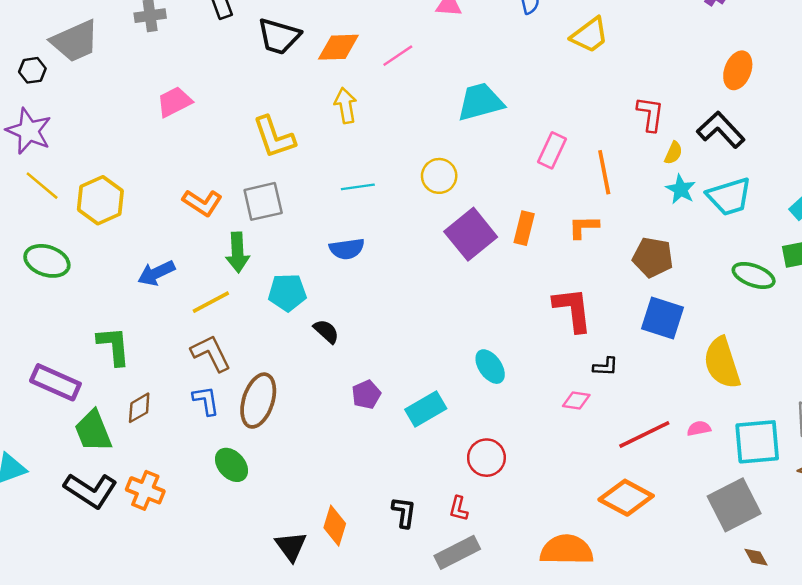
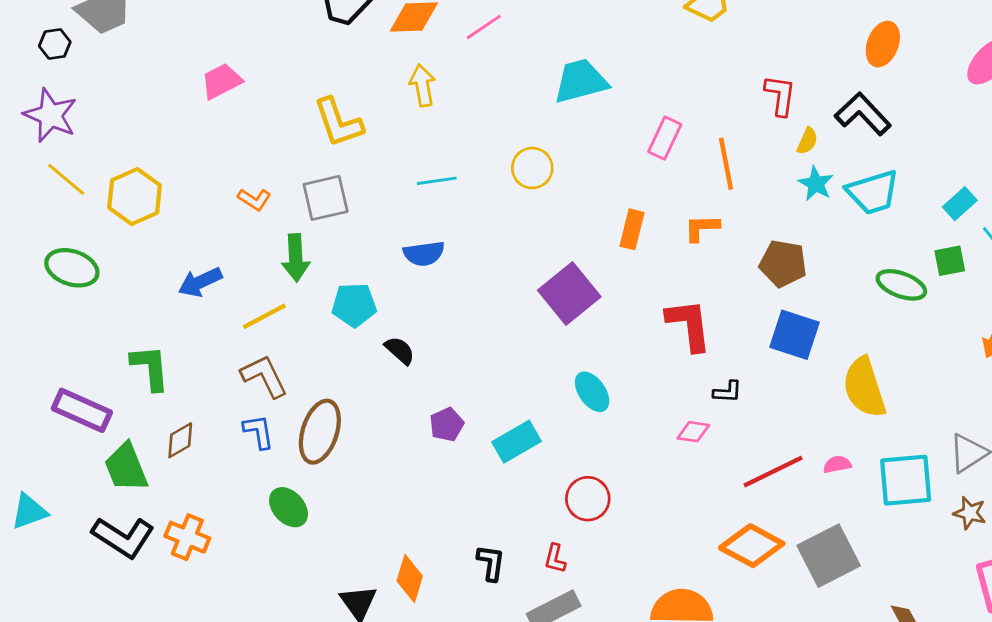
orange L-shape: (202, 203) -> (254, 199), size x0.7
purple square: (471, 234) -> (569, 293), moved
gray square: (734, 505) -> (829, 556), moved

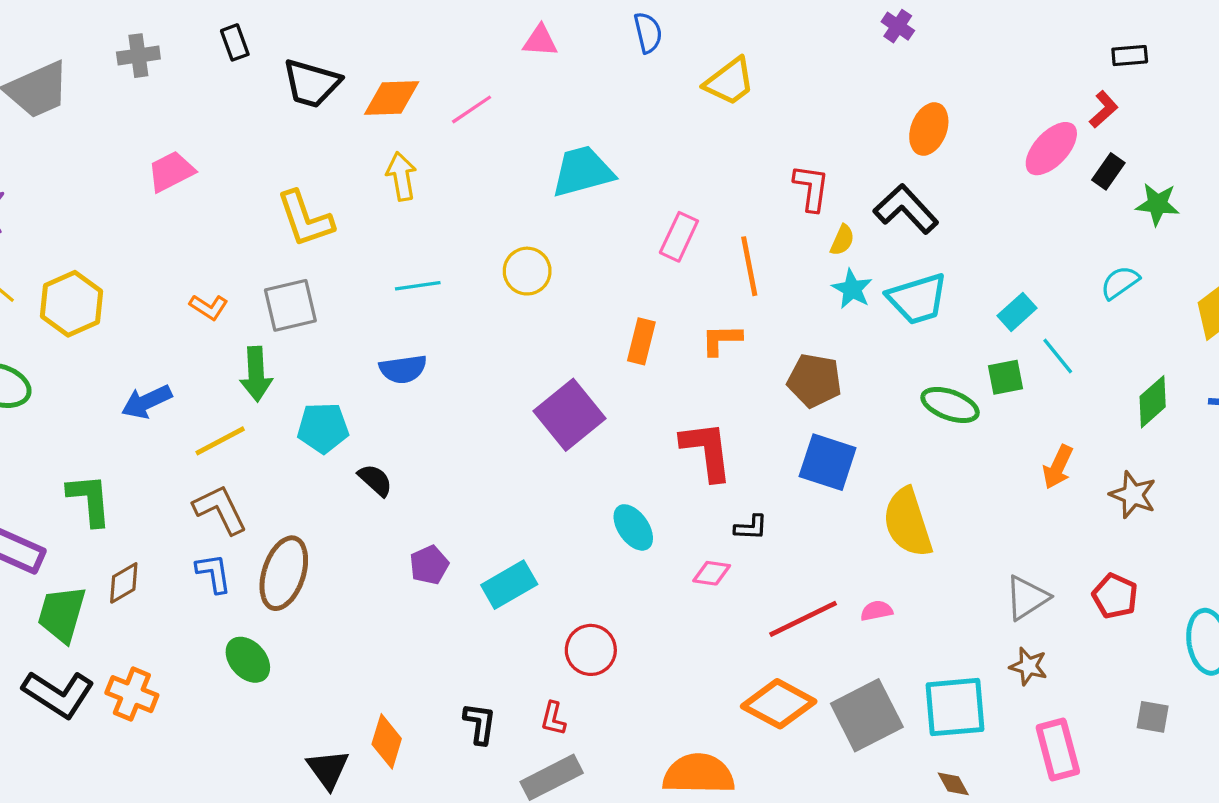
cyan ellipse: (592, 392) -> (633, 527), moved
green trapezoid: (126, 467) -> (62, 614), turned 38
cyan square: (906, 480) -> (955, 707), moved

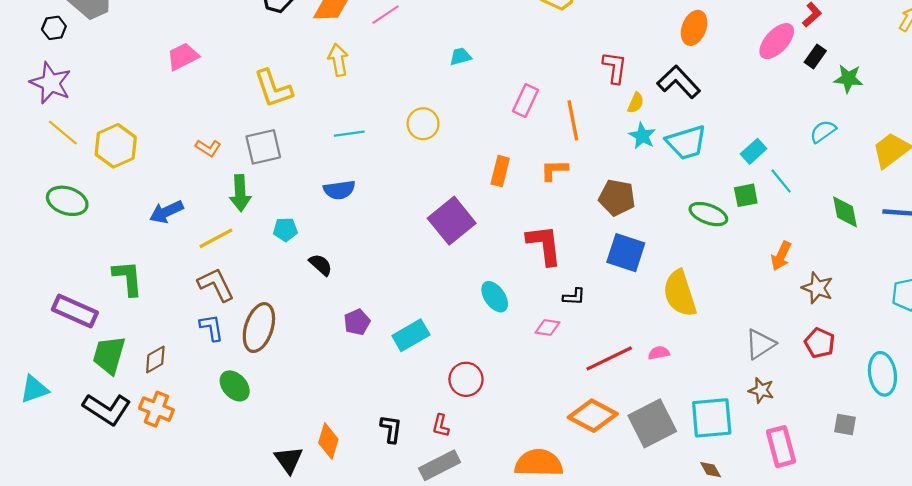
cyan trapezoid: (583, 171) -> (461, 57), size x0.5
green diamond: (1153, 402) -> (845, 212), turned -60
cyan pentagon: (323, 428) -> (285, 229), size x0.7
brown star: (1133, 495) -> (817, 288), moved
brown diamond: (124, 583) -> (155, 359), moved

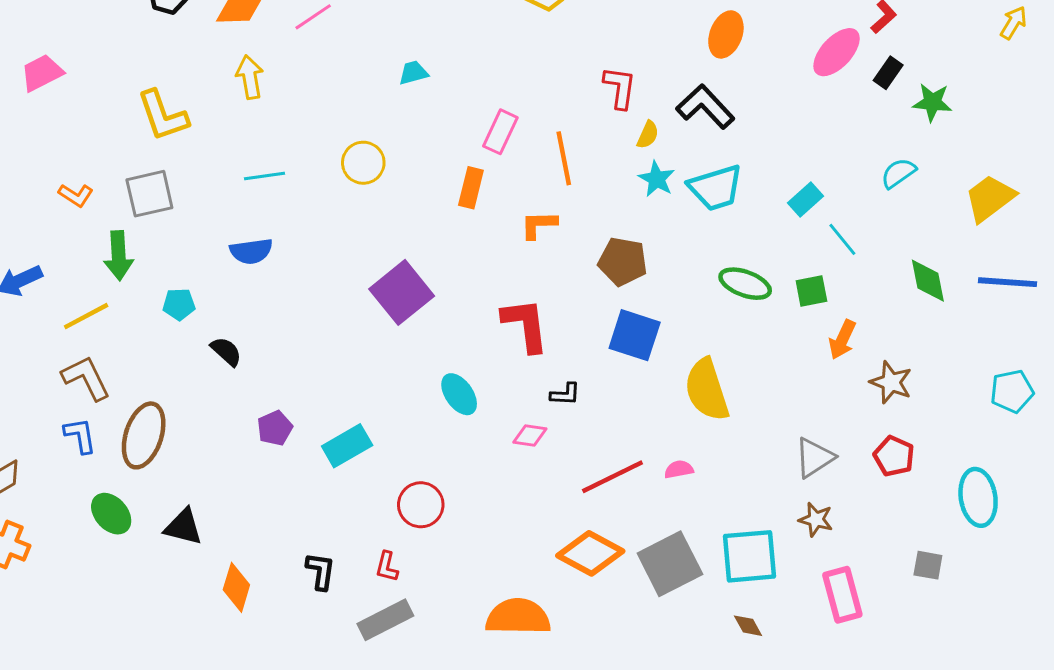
orange rectangle: (500, 171) -> (471, 188), moved
green square: (746, 195) -> (811, 291), moved
black triangle: (289, 460) -> (183, 527), moved, turned -40

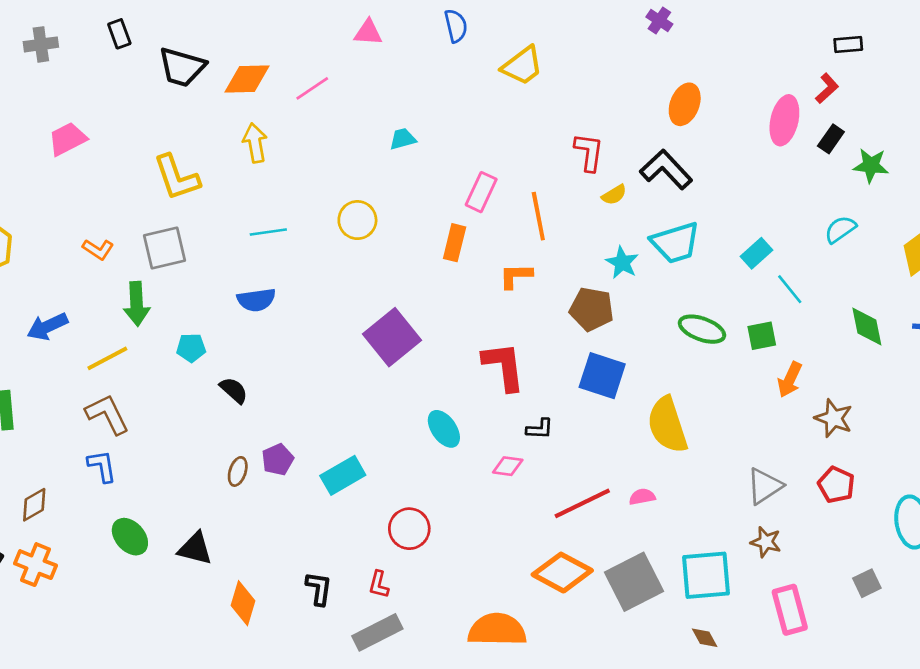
pink ellipse: (837, 52) -> (784, 120), turned -30
yellow semicircle: (648, 135) -> (614, 195), turned 35
cyan star: (657, 179) -> (622, 263), moved
brown ellipse: (144, 435) -> (238, 471), moved, size x0.5
gray square: (928, 565) -> (867, 583), turned -36

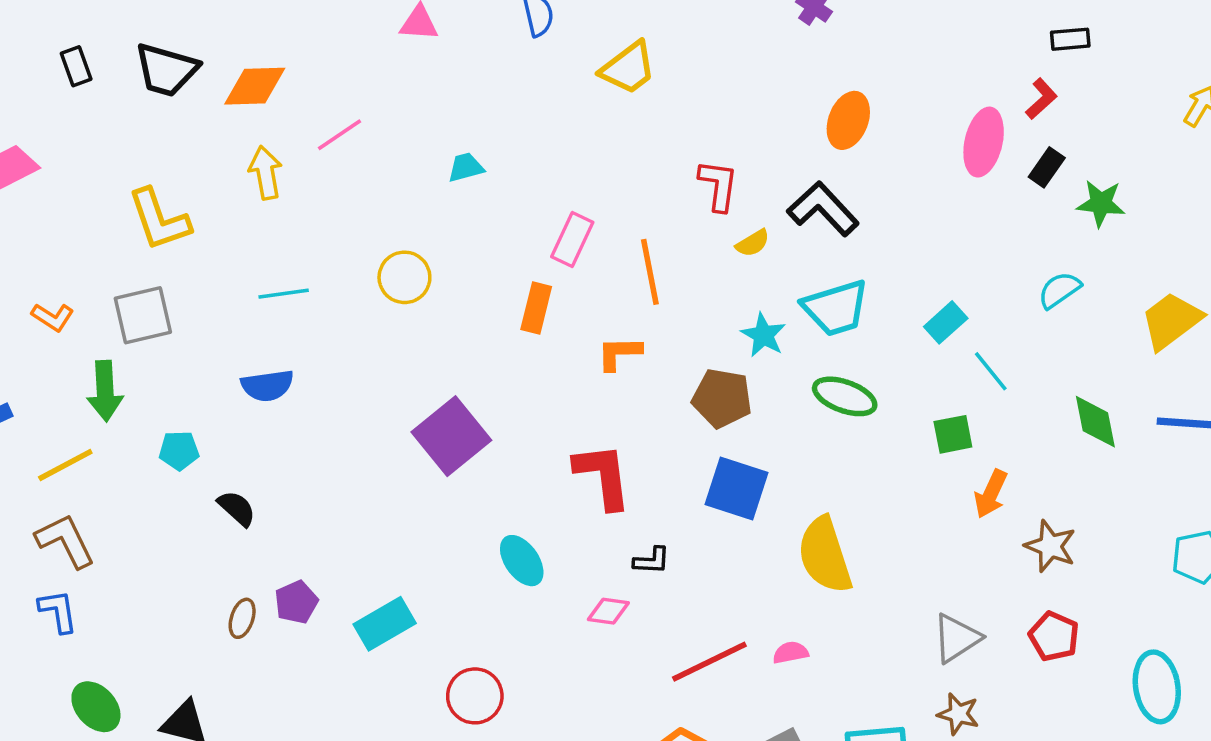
black rectangle: (119, 34) -> (76, 66), moved
pink line: (312, 88) -> (340, 135), moved
green ellipse: (702, 329) -> (845, 396), moved

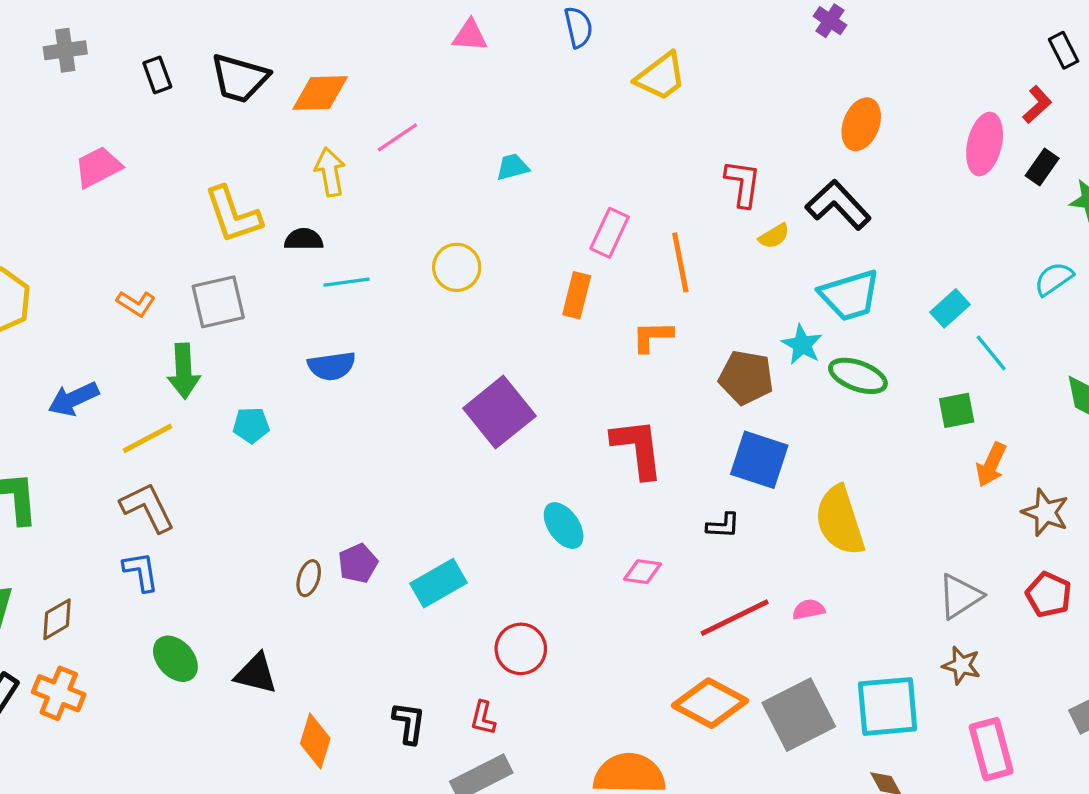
black rectangle: (1070, 39) -> (1064, 50), turned 68
cyan star: (763, 335) -> (802, 345), moved
black semicircle: (237, 508) -> (304, 239), moved, turned -42
black L-shape: (652, 561) -> (723, 526), moved

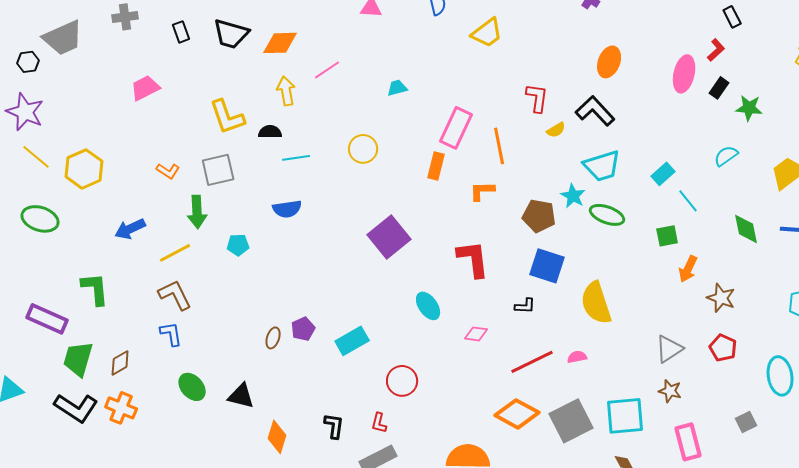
pink rectangle: (610, 233) -> (456, 128), size x1.4

